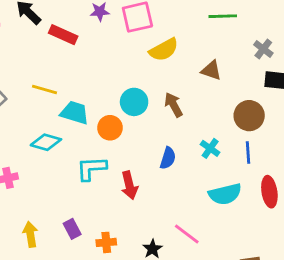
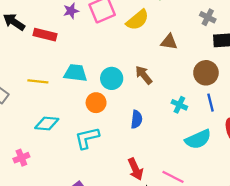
yellow semicircle: (164, 50) -> (137, 20), moved
cyan trapezoid: (75, 113) -> (75, 73), moved
blue semicircle: (168, 158) -> (137, 119), moved
red arrow: (129, 185) -> (135, 169), moved

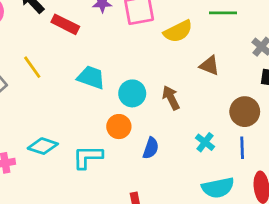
yellow line: (38, 81) -> (32, 67), moved, turned 36
orange circle: (96, 103) -> (119, 127), moved
cyan diamond: (47, 124) -> (43, 146), moved

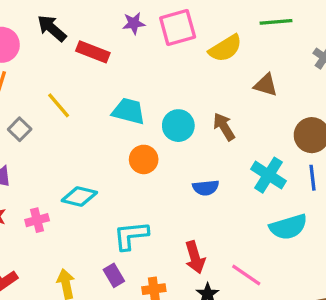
orange circle: (119, 127) -> (144, 159), moved
cyan cross: (205, 142) -> (269, 175), size x1.5
blue semicircle: (151, 148) -> (206, 188), turned 70
cyan L-shape: (88, 157) -> (131, 235), moved

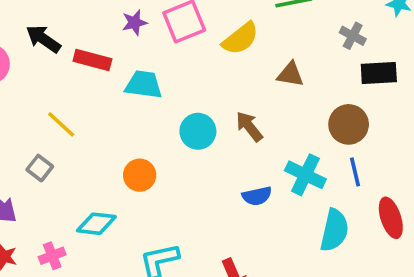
cyan trapezoid: (129, 111) -> (144, 85), moved
gray square: (20, 129) -> (40, 168), moved
orange circle: (144, 159) -> (140, 175), moved
blue semicircle: (206, 188) -> (257, 196), moved
cyan semicircle: (288, 227) -> (334, 230), turned -54

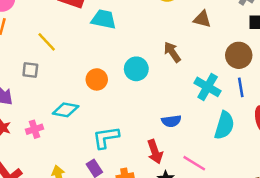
cyan circle: (198, 131) -> (136, 69), moved
gray square: (40, 168) -> (30, 70), turned -35
blue semicircle: (257, 196) -> (171, 121), moved

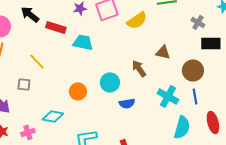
brown triangle: (202, 19) -> (163, 52), moved
blue semicircle: (171, 121) -> (127, 103), moved

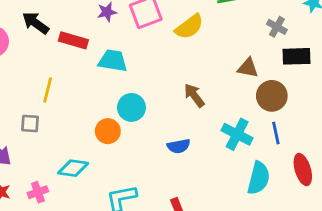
brown triangle: (163, 52) -> (248, 68), moved
yellow line: (37, 61) -> (48, 90), turned 60
cyan circle: (110, 82) -> (131, 107), moved

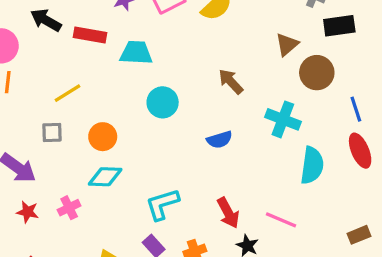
brown triangle: (248, 68) -> (287, 44), turned -45
yellow line: (48, 90) -> (67, 93), turned 50
orange circle: (108, 131) -> (103, 137), moved
blue line: (276, 133) -> (356, 109), moved

